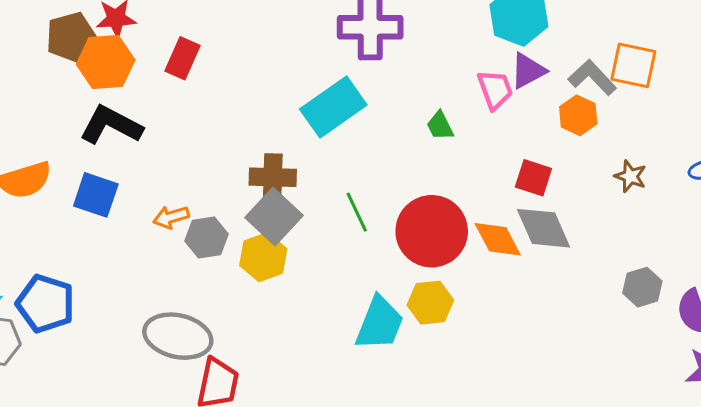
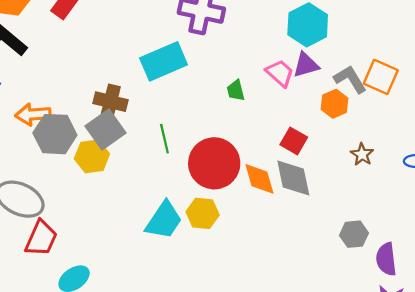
pink trapezoid: (495, 89) -> (280, 73), turned -40
orange arrow: (171, 217) -> (33, 114), size x1.4
gray hexagon: (207, 238) -> (55, 134), size x1.4

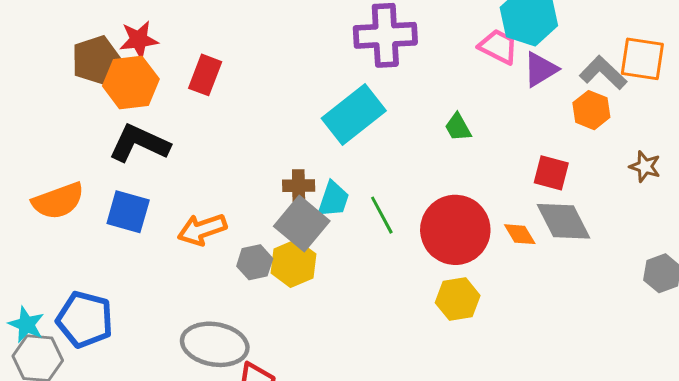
pink trapezoid: (280, 73) -> (498, 47), moved
brown cross: (111, 102) -> (299, 186), size x0.7
gray hexagon: (55, 134) -> (255, 262), moved, size x0.6
orange diamond: (259, 179) -> (520, 234), size x0.7
cyan trapezoid: (164, 220) -> (333, 199), moved, size x0.7

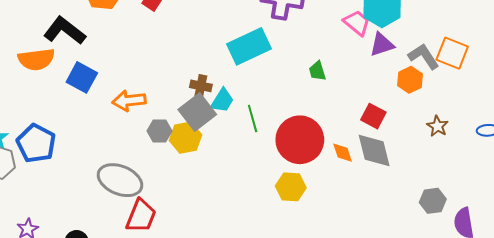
black L-shape: (139, 143) -> (65, 31), moved

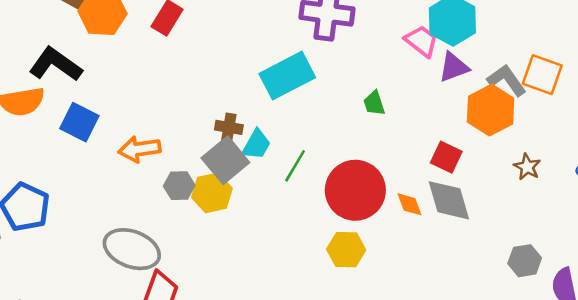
orange hexagon: (410, 80) -> (491, 110), size x1.5
green line: (253, 119) -> (295, 166), turned 48

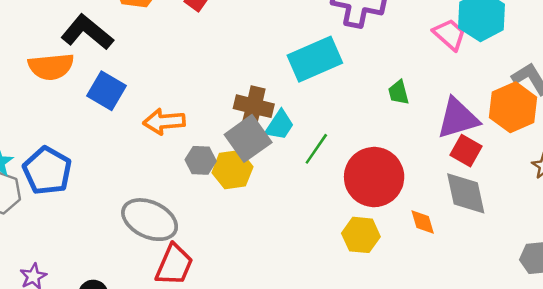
purple triangle: (454, 67) -> (458, 118), moved, size x1.4
brown cross: (229, 127) -> (254, 106), size x1.4
orange diamond: (410, 204) -> (423, 222), moved

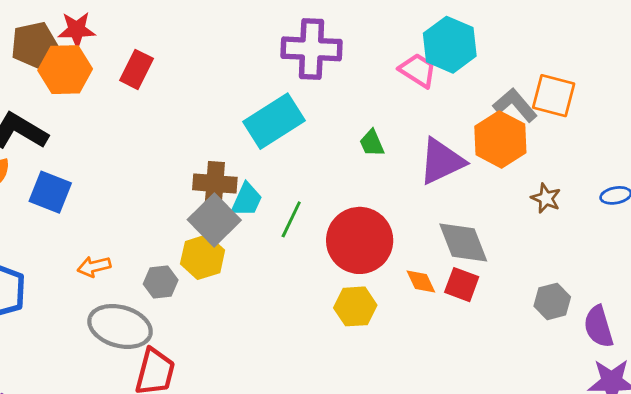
orange arrow: (164, 122) -> (94, 266), moved, size x0.7
red square: (466, 151) -> (462, 285), moved
gray hexagon: (201, 160) -> (161, 282), moved

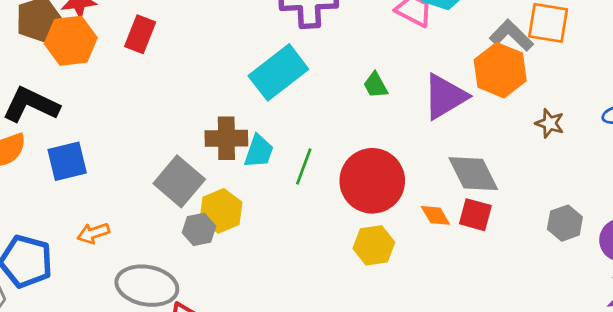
blue square: (50, 192) -> (67, 161), turned -30
gray square: (214, 220) -> (179, 181), moved
orange arrow: (94, 266) -> (93, 233), moved
gray hexagon: (161, 282) -> (199, 229), moved

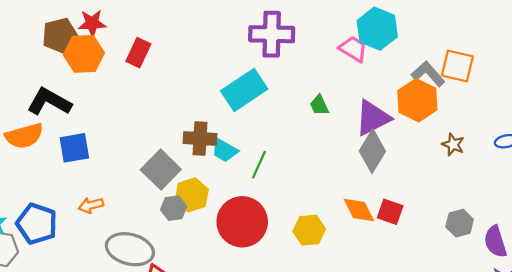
cyan trapezoid: (259, 151) -> (225, 150), turned 96
gray diamond: (473, 174) -> (372, 151), moved, turned 54
red circle: (372, 181) -> (242, 222), moved
orange diamond: (435, 215) -> (359, 210), size x1.4

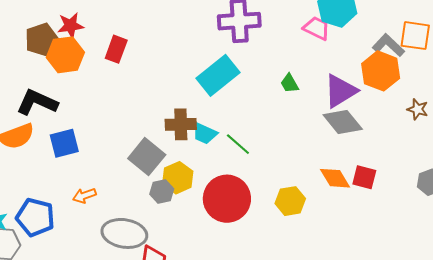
gray diamond: (372, 151) -> (343, 122), turned -66
green line: (259, 165) -> (238, 144), turned -68

